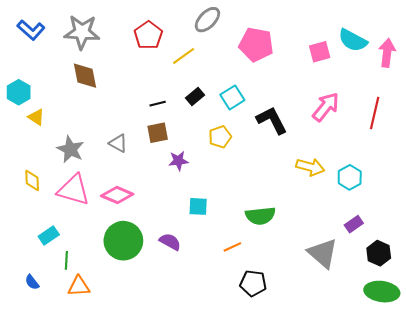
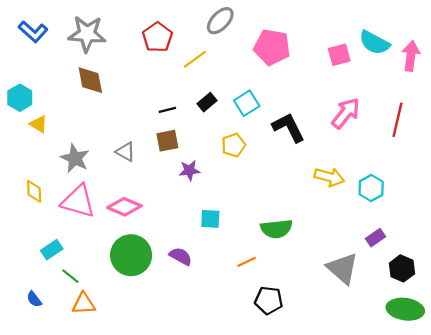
green line: (66, 260) -> (70, 276), turned -54

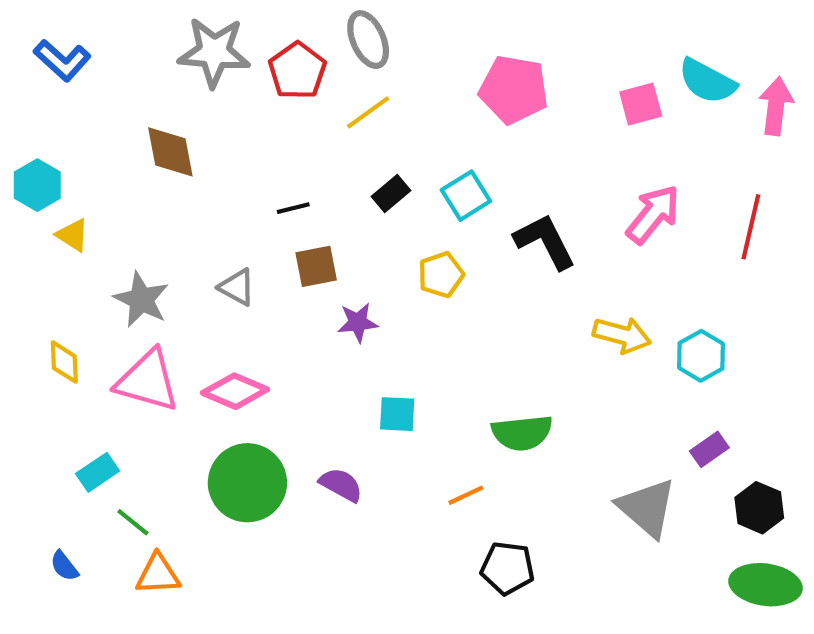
gray ellipse: (220, 21) -> (368, 40), moved, turned -68
gray star: (87, 34) -> (214, 52), moved
black line: (167, 110) -> (293, 208), moved

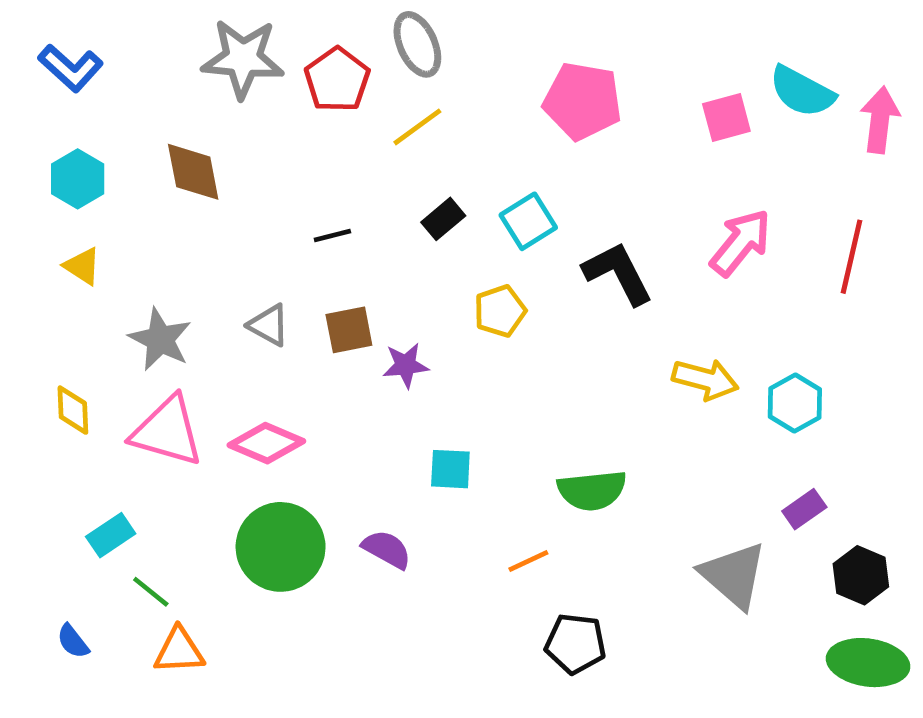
cyan hexagon: (37, 185) -> (78, 179), moved
brown square: (316, 266) -> (349, 330), moved

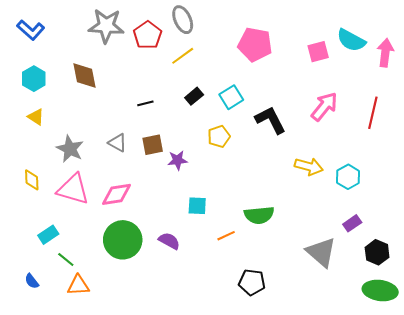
pink diamond: (266, 443) -> (116, 194), turned -32
orange line: (528, 561) -> (226, 236), moved

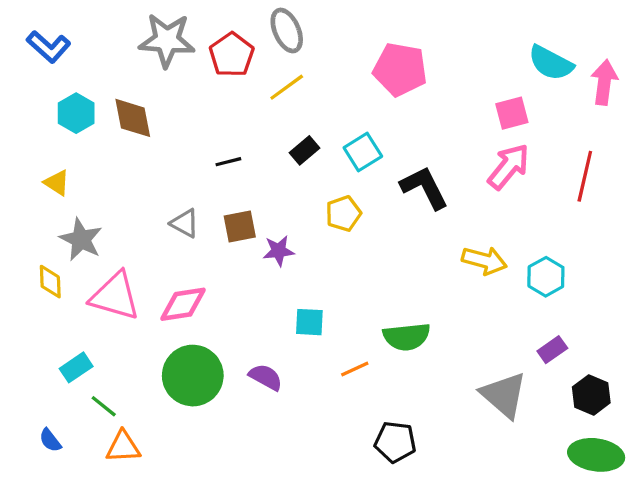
pink square: (318, 52) -> (512, 113), moved
cyan hexagon: (34, 79) -> (76, 113), moved
gray star: (70, 149) -> (81, 239), moved

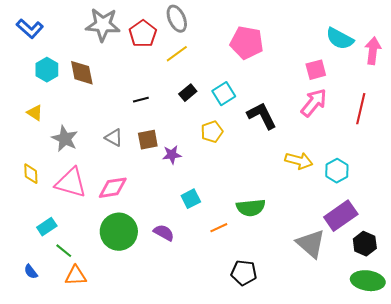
gray star: (81, 239) -> (65, 139), moved
cyan square: (309, 322) -> (191, 199), turned -30
purple rectangle: (552, 350) -> (341, 216), size x1.8

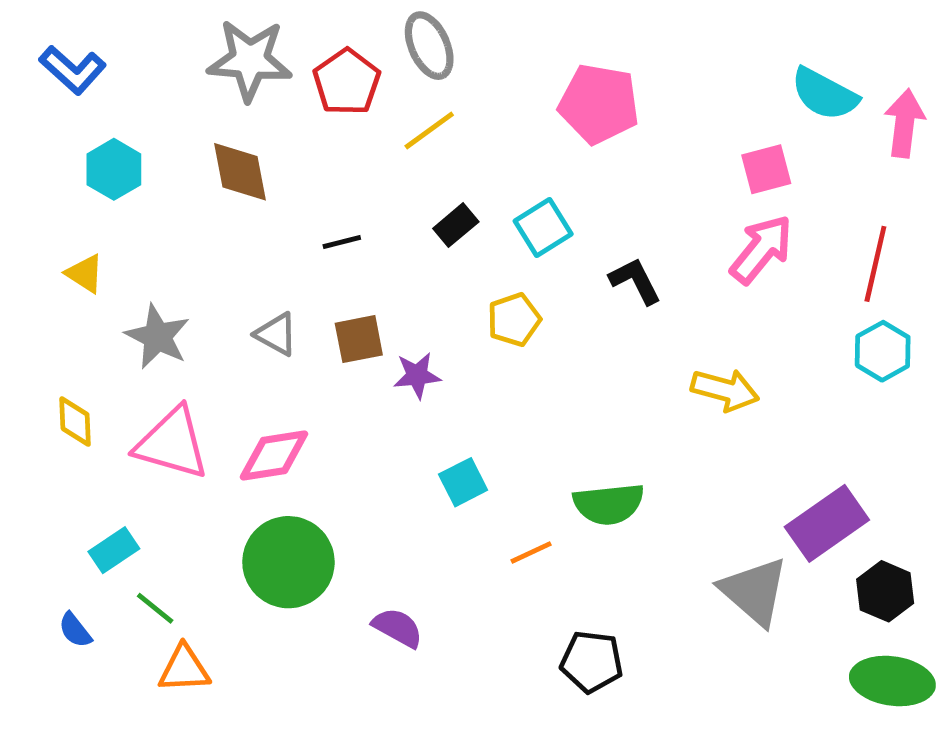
brown diamond: (82, 73) -> (240, 172), moved
black L-shape: (262, 116) -> (635, 281), size x0.7
cyan hexagon: (337, 171) -> (883, 351), moved
purple semicircle: (164, 233) -> (398, 628), moved
blue semicircle: (31, 272) -> (75, 630), moved

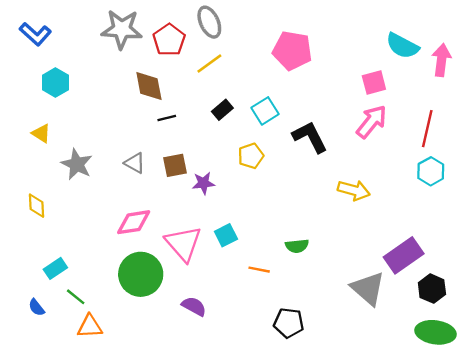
brown diamond: (240, 172) -> (149, 86), moved
black L-shape: (635, 281) -> (310, 137), size x1.4
pink triangle: (172, 443) -> (183, 244), moved, turned 33
green semicircle: (609, 504) -> (297, 246), size x0.7
orange line: (531, 552) -> (259, 270), turned 36

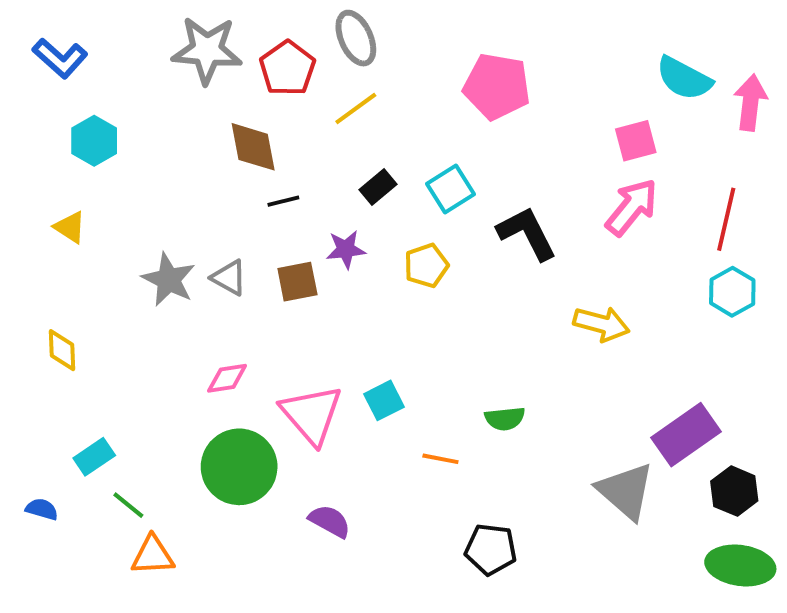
gray star: (77, 164) -> (169, 280), moved
purple star: (203, 183) -> (346, 249), moved
pink diamond: (134, 222) -> (227, 378), size x0.7
blue semicircle: (36, 307) -> (42, 509), moved, turned 144

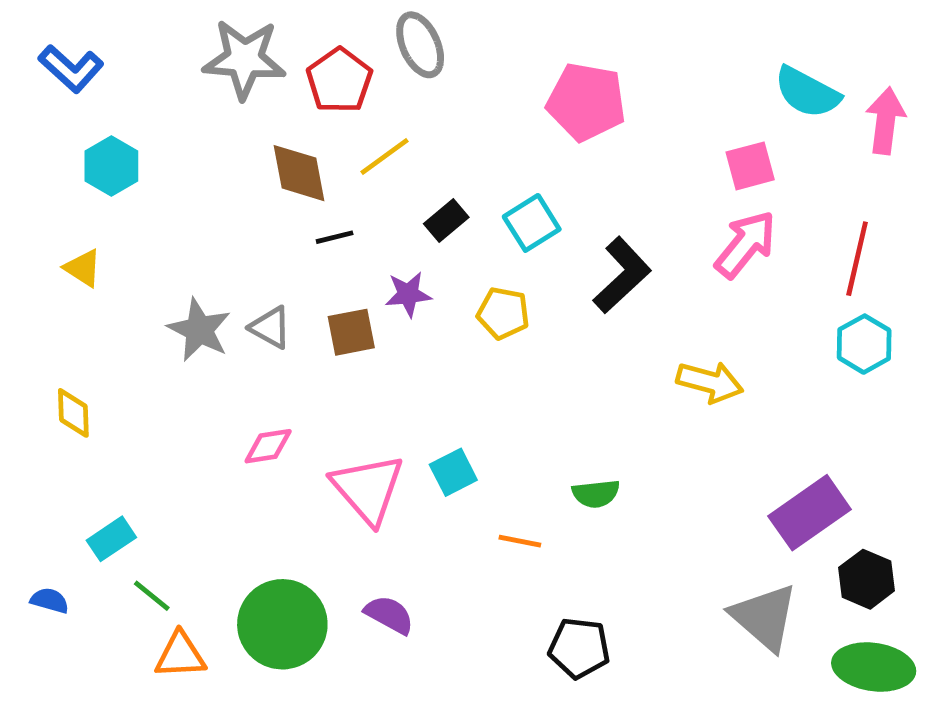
yellow line: (356, 109) -> (384, 156), moved
black L-shape: (527, 233) -> (622, 275), turned 74
yellow pentagon: (426, 266) -> (503, 313), turned 30
green circle: (239, 467) -> (282, 624), moved
gray triangle: (626, 491) -> (764, 617), moved

